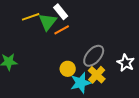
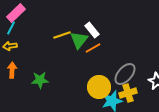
yellow circle: (68, 69) -> (99, 87), size x1.5
yellow cross: (97, 75) -> (128, 93), turned 30

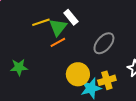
orange line: (93, 48) -> (58, 42), moved
gray ellipse: (125, 74) -> (104, 43), moved

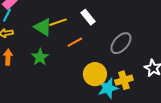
green triangle: (58, 27) -> (43, 27), moved, turned -36
green star: (19, 67) -> (40, 57), moved, turned -30

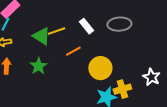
gray ellipse: (121, 43) -> (119, 24), moved, turned 45
yellow circle: (95, 74) -> (100, 68), moved

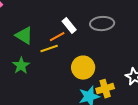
yellow line: (56, 31) -> (49, 49), moved
orange line: (73, 51) -> (57, 37), moved

